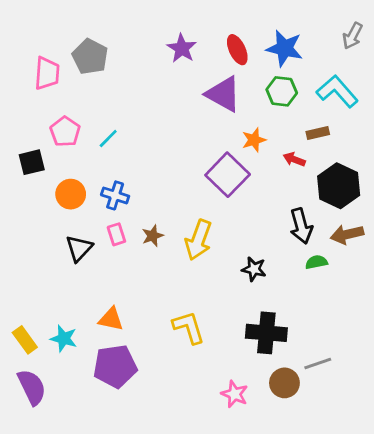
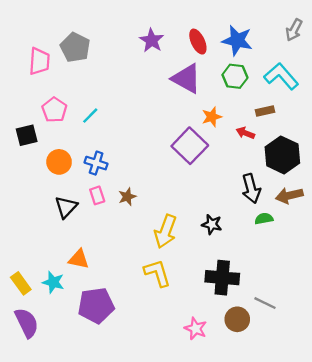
yellow arrow: (198, 240) -> (165, 231), moved
orange triangle: (111, 319) -> (79, 259), moved
gray line: (318, 363) -> (265, 303), turned 45

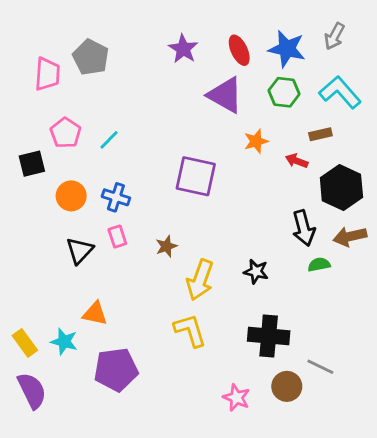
gray arrow: (294, 30) -> (334, 36), moved
purple square: (190, 146) -> (196, 176), moved, turned -32
brown star: (127, 197) -> (166, 246), moved

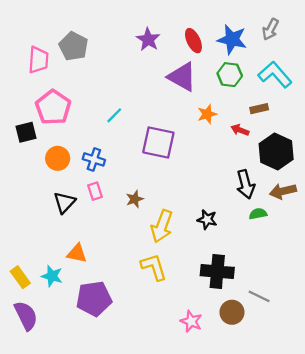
pink pentagon: (66, 133) -> (53, 107), size x1.4
cyan line: (109, 140) -> (114, 115), moved

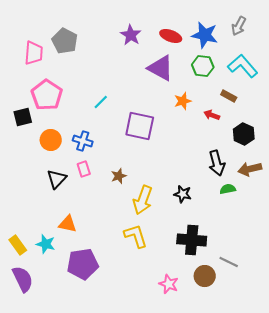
red ellipse: (193, 41) -> (171, 36), turned -45
brown rectangle: (259, 109) -> (229, 96), turned 42
black hexagon: (276, 152) -> (244, 134), size x0.7

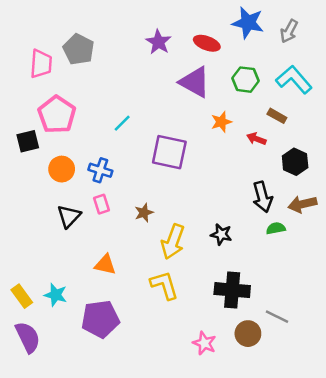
blue star: (205, 35) -> (248, 23), moved
orange triangle: (68, 224) -> (105, 265), moved

